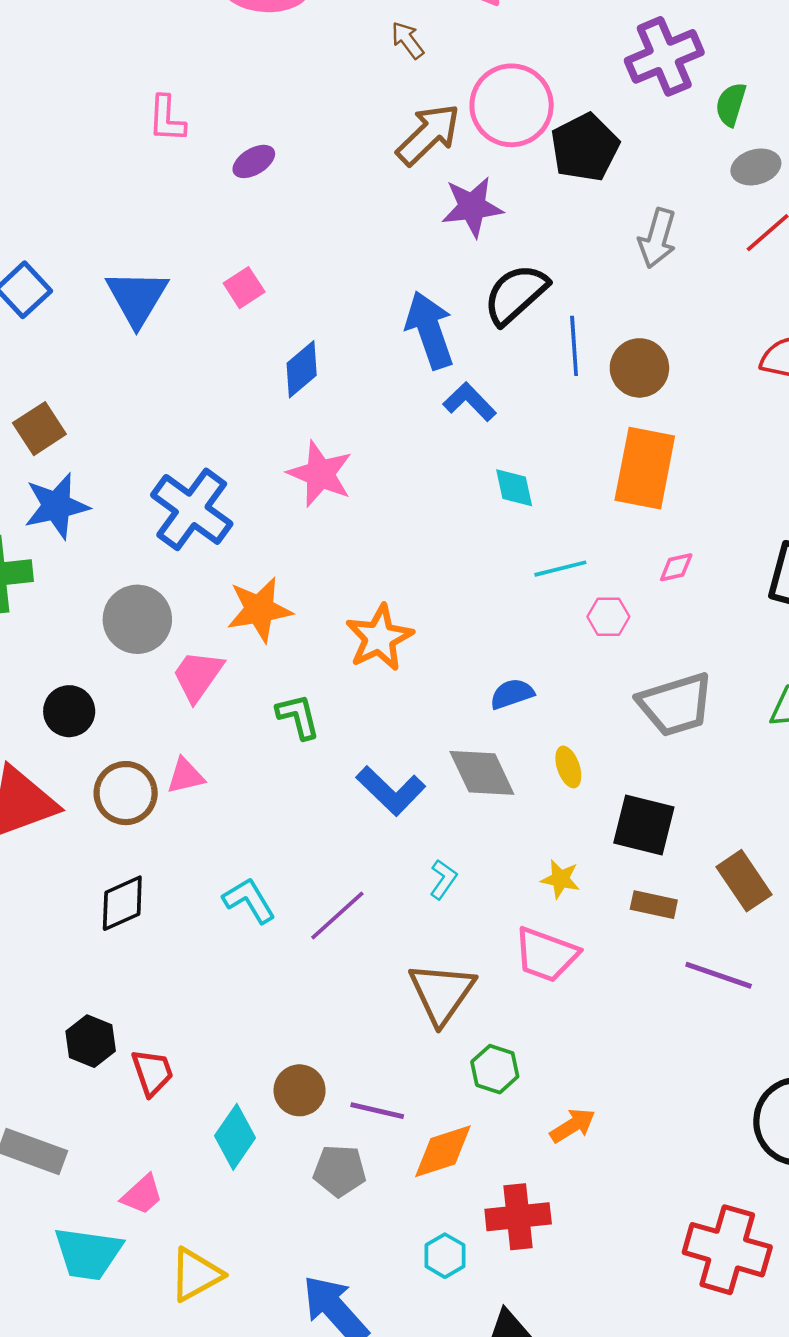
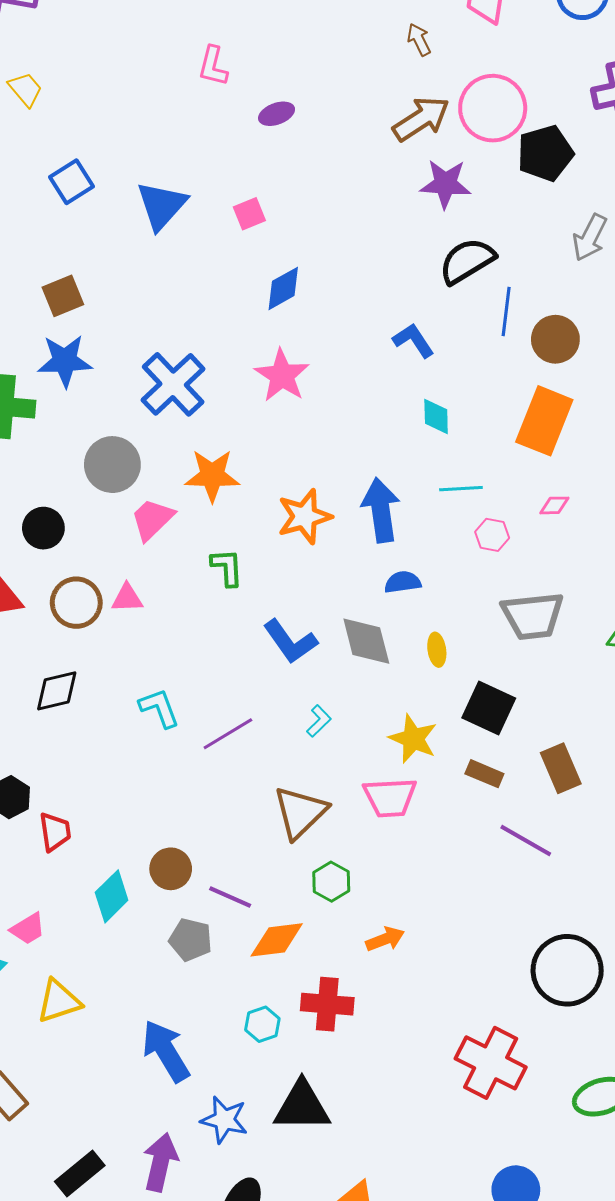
blue arrow: (430, 330) -> (381, 510), moved
yellow star: (560, 879) -> (413, 739), size x1.5
pink trapezoid: (546, 955) -> (390, 797), turned -34

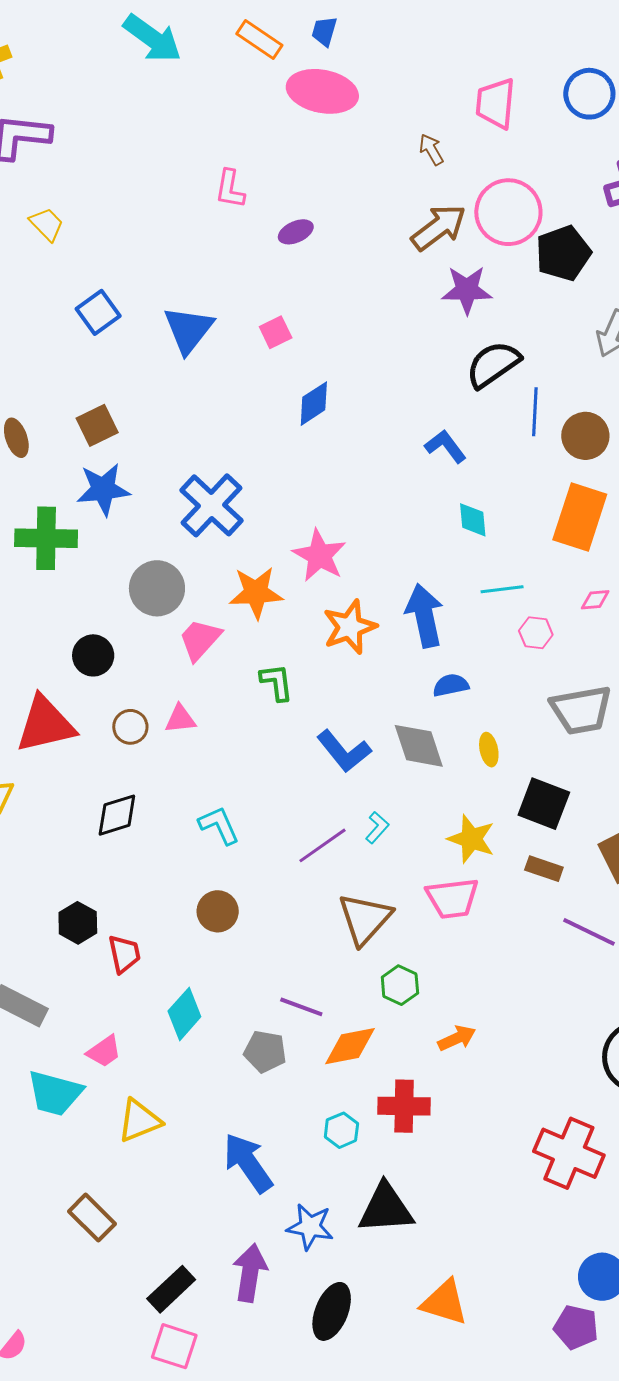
pink star: (282, 376) -> (319, 556), moved
brown circle: (76, 603) -> (130, 727), size x0.7
purple line: (228, 734) -> (322, 845), moved
brown circle: (171, 869) -> (218, 911), moved

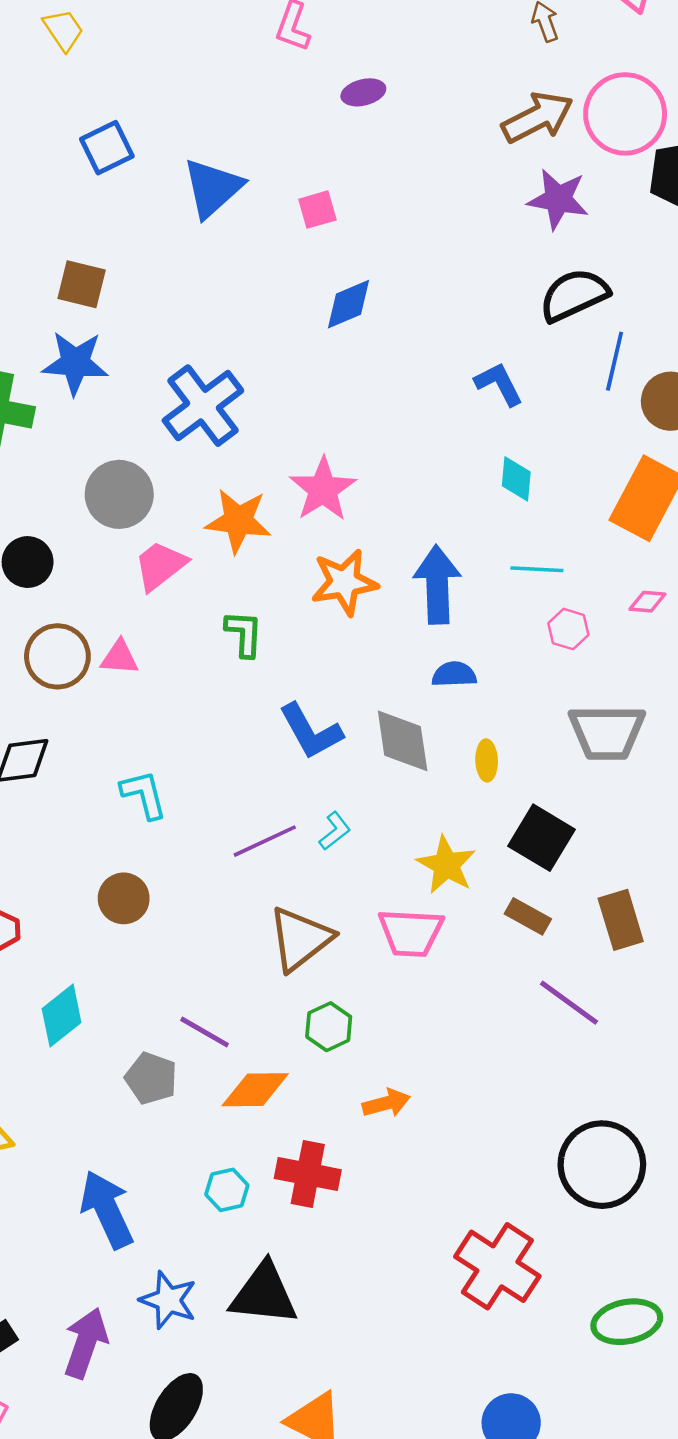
brown square: (97, 425) -> (82, 284), turned 30
brown circle: (130, 727) -> (57, 656), size x1.5

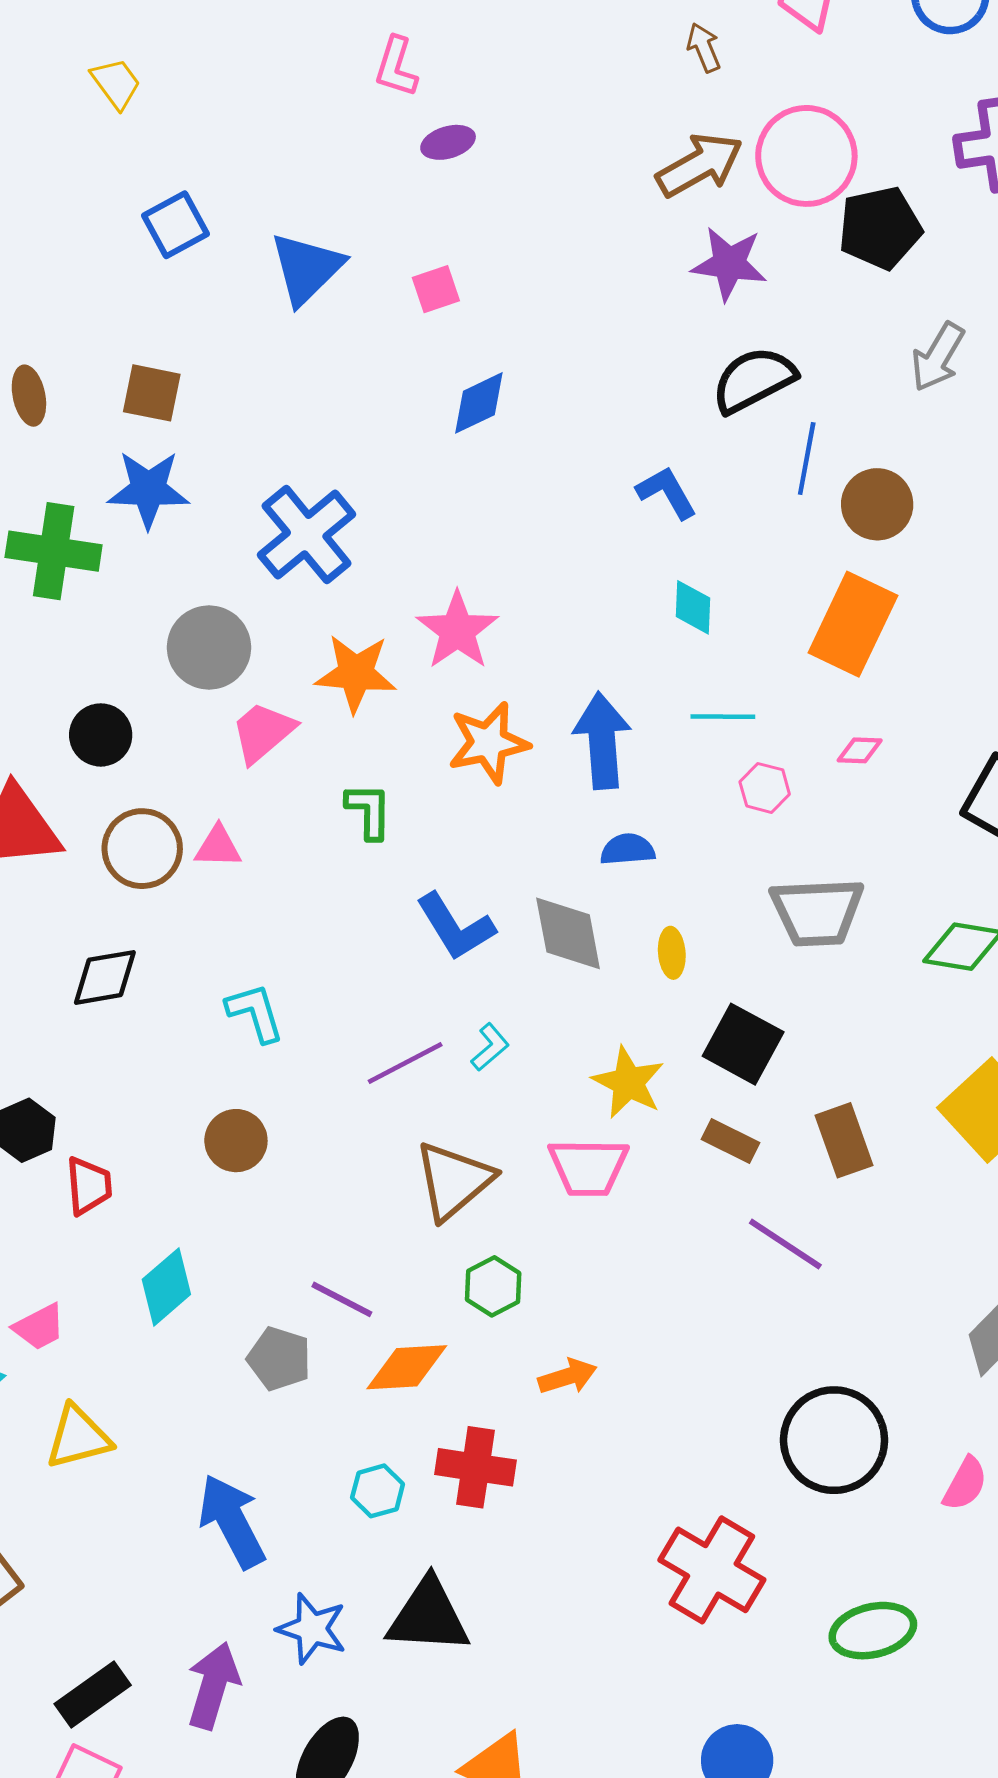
purple ellipse: (363, 92) -> (448, 142), moved

